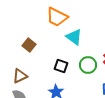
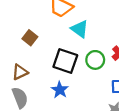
black square: (61, 66) -> (65, 61), size x1.6

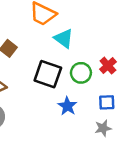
blue star: (60, 90) -> (67, 106), moved

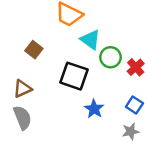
green circle: (81, 73) -> (111, 57), moved
blue square: (107, 102) -> (134, 105), turned 35

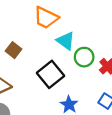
black square: (74, 76) -> (51, 74), turned 32

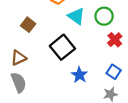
green circle: (84, 57) -> (104, 16), moved

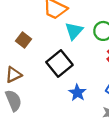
cyan triangle: (76, 16) -> (74, 31), turned 36

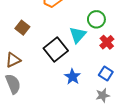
cyan triangle: (74, 31) -> (78, 35), moved

